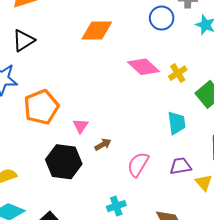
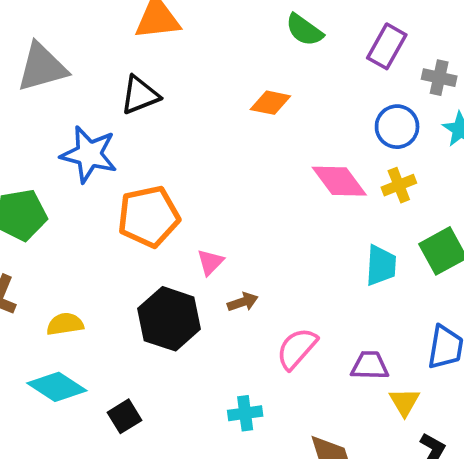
blue circle: (162, 18) -> (397, 127), moved
orange diamond: (97, 31) -> (270, 103), size x0.7
yellow cross: (178, 73) -> (399, 185), moved
cyan trapezoid: (177, 123) -> (381, 265), moved

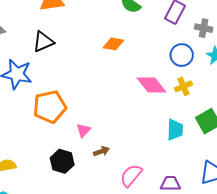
black hexagon: (169, 319) -> (62, 161), size x0.7

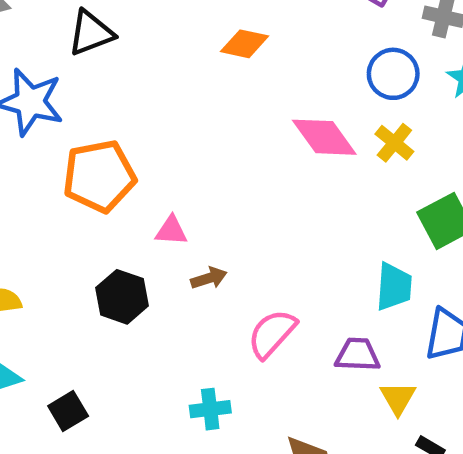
yellow cross: (183, 86) -> (394, 143), turned -30
pink triangle: (83, 130) -> (171, 231), turned 49
cyan trapezoid: (175, 130) -> (394, 287), moved

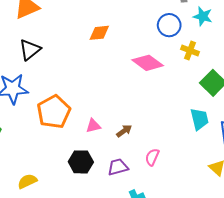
yellow cross: (394, 143) -> (190, 51), moved
brown arrow: (209, 278) -> (124, 131), moved
pink semicircle: (272, 334) -> (152, 157), size x0.7
purple trapezoid: (358, 355) -> (118, 167), moved

